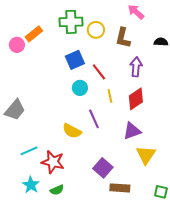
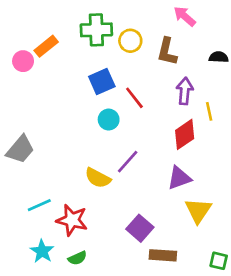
yellow line: (110, 96) -> (209, 111), moved
purple line: (94, 119) -> (128, 162), turned 66

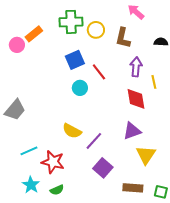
red diamond: (185, 134) -> (136, 99), turned -65
purple line: (128, 162) -> (94, 141), moved
brown rectangle: (163, 255) -> (133, 188), moved

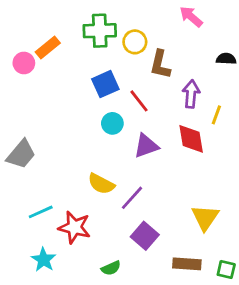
brown L-shape: (123, 38) -> (160, 64), moved
yellow line: (154, 82) -> (216, 115), turned 32
purple triangle: (132, 131) -> (146, 146), moved
green semicircle: (57, 190) -> (111, 268), moved

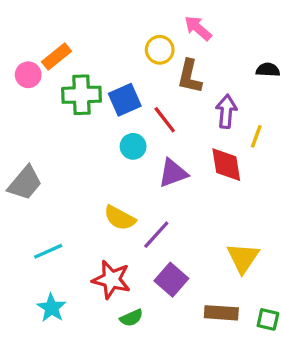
pink arrow: (191, 17) -> (198, 28), moved
green cross: (100, 31) -> (81, 95), moved
red star: (74, 227) -> (111, 280), moved

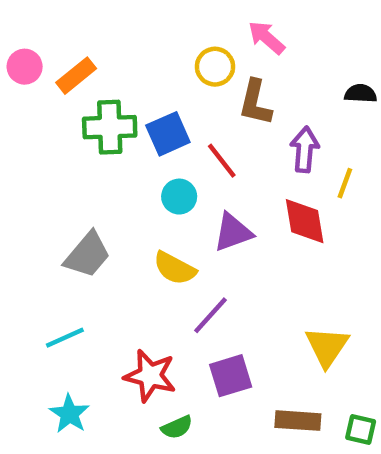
pink circle: (28, 75) -> (25, 67), moved
gray trapezoid: (25, 183) -> (87, 255), moved
yellow semicircle: (120, 218) -> (175, 268), moved
purple square: (171, 280) -> (231, 376), turned 32

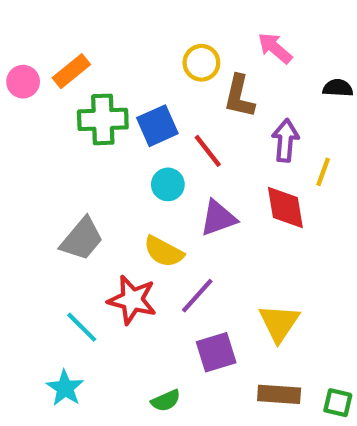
pink arrow: (266, 38) -> (275, 48), moved
pink circle: (25, 67) -> (23, 82), moved
cyan line: (65, 338) -> (82, 327), moved, turned 69
yellow triangle: (327, 347) -> (279, 323), moved
red star: (150, 376) -> (132, 300), moved

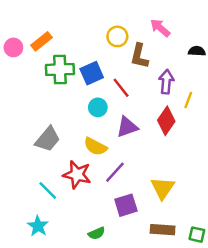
red diamond: (285, 208) -> (166, 121), turned 44

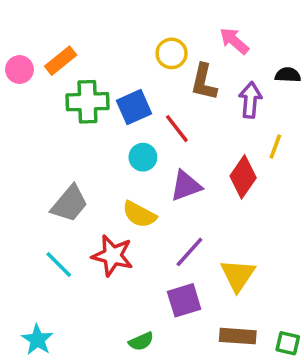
purple arrow: (166, 82) -> (250, 100), moved
purple line: (115, 172) -> (189, 252), moved
cyan line: (48, 191) -> (59, 265), moved
cyan star: (38, 226) -> (37, 340), moved

